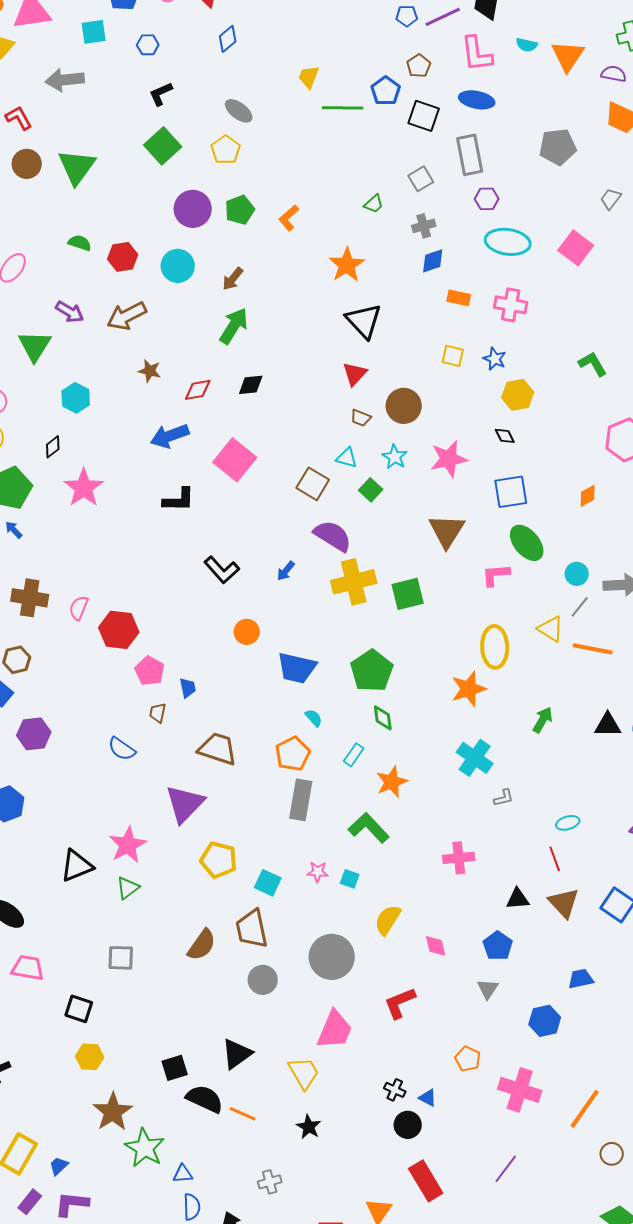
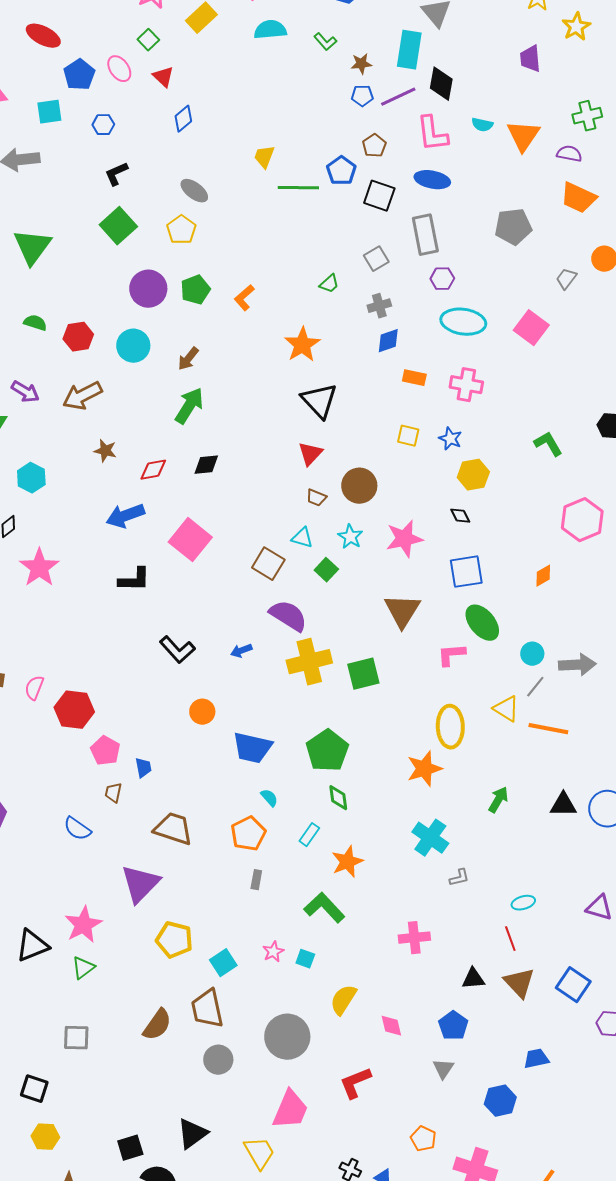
blue arrow: (286, 571) -> (241, 651), turned 30
gray rectangle: (301, 800) -> (256, 880), size x0.5
pink star: (318, 872) -> (273, 952), turned -30
cyan square: (268, 883) -> (223, 963), turned 32

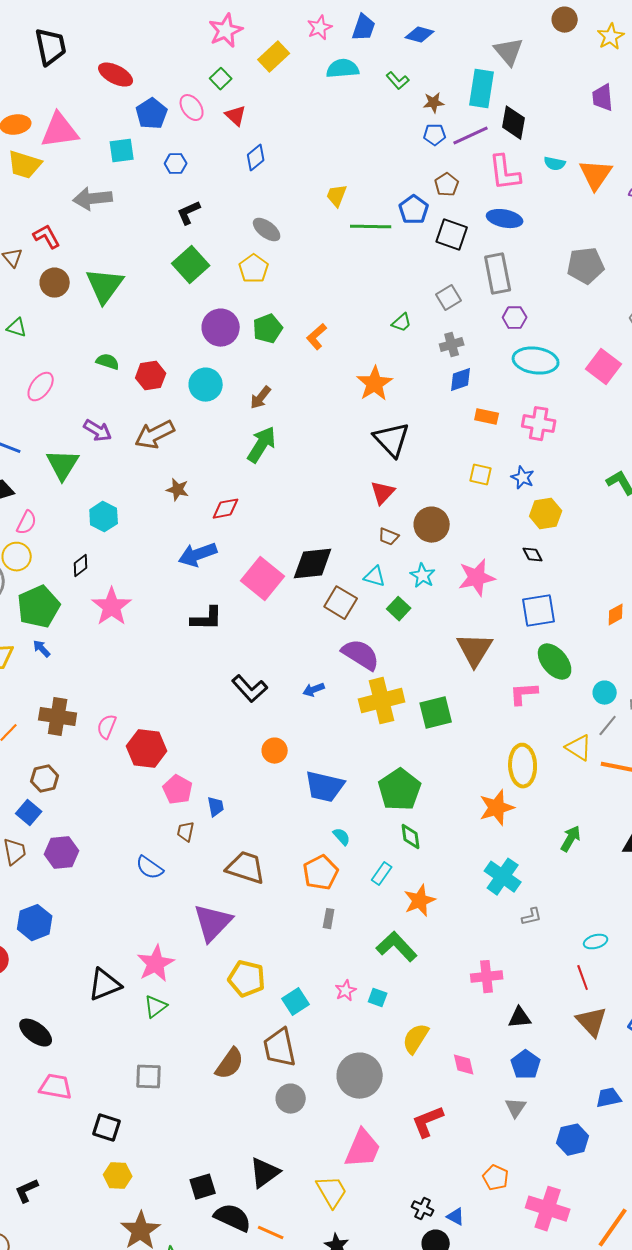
black diamond: (206, 465) -> (313, 564), moved, size x1.6
black triangle: (473, 979) -> (520, 1018), moved

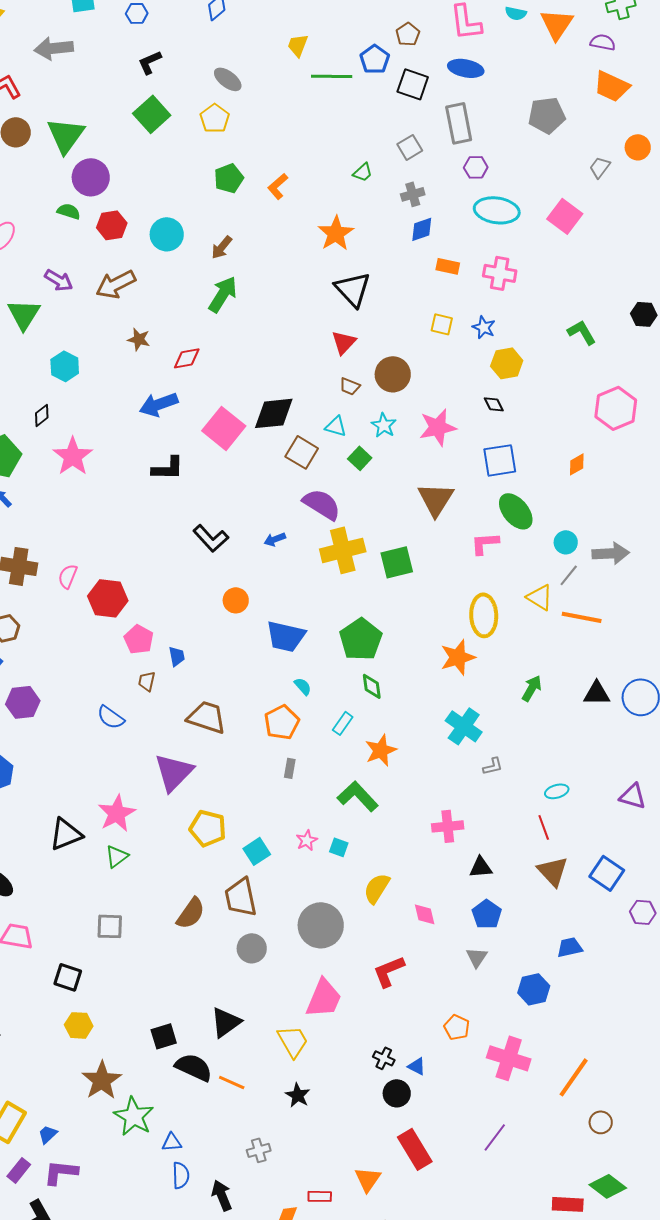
purple circle: (221, 328) -> (91, 177), moved

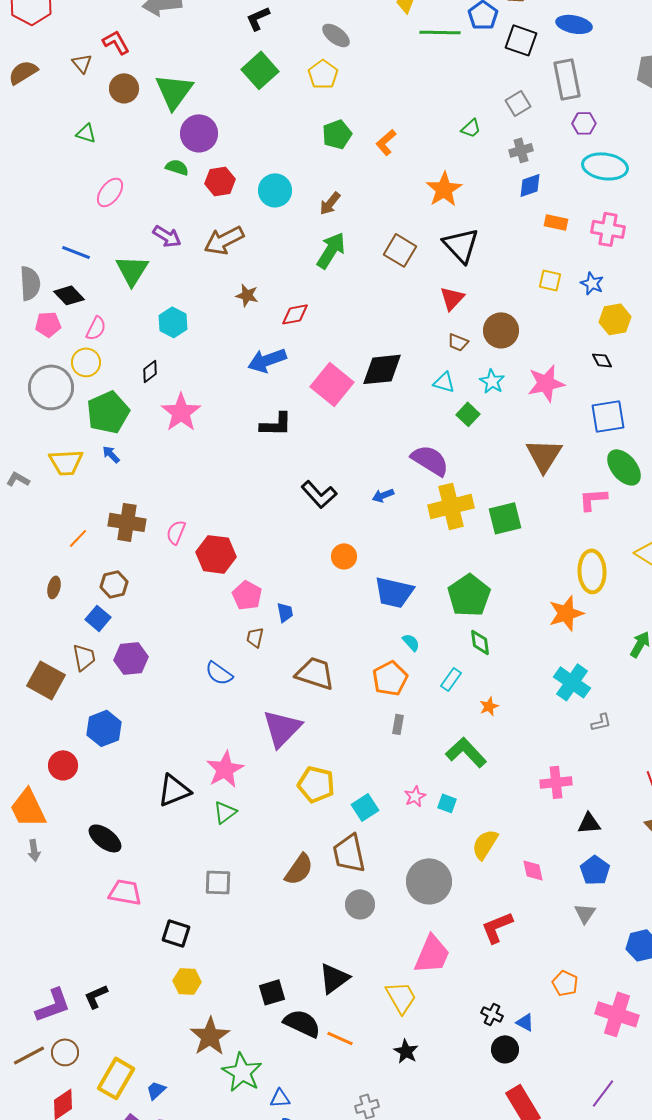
brown square: (302, 452) -> (400, 250), moved
orange star: (381, 750) -> (489, 706), size x0.6

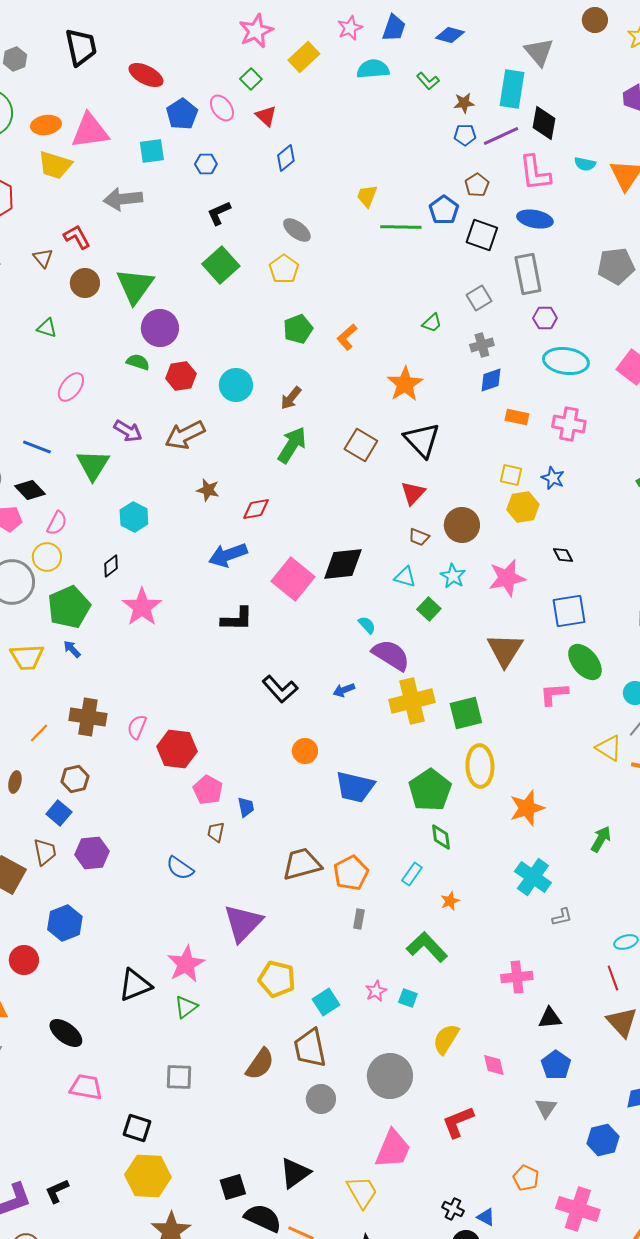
yellow hexagon: (615, 319) -> (523, 507), moved
yellow ellipse: (592, 571) -> (480, 766), moved
cyan semicircle: (411, 642) -> (367, 625), moved
brown trapezoid: (315, 673) -> (302, 864), moved, turned -33
yellow hexagon: (187, 981) -> (148, 1176), size x1.6

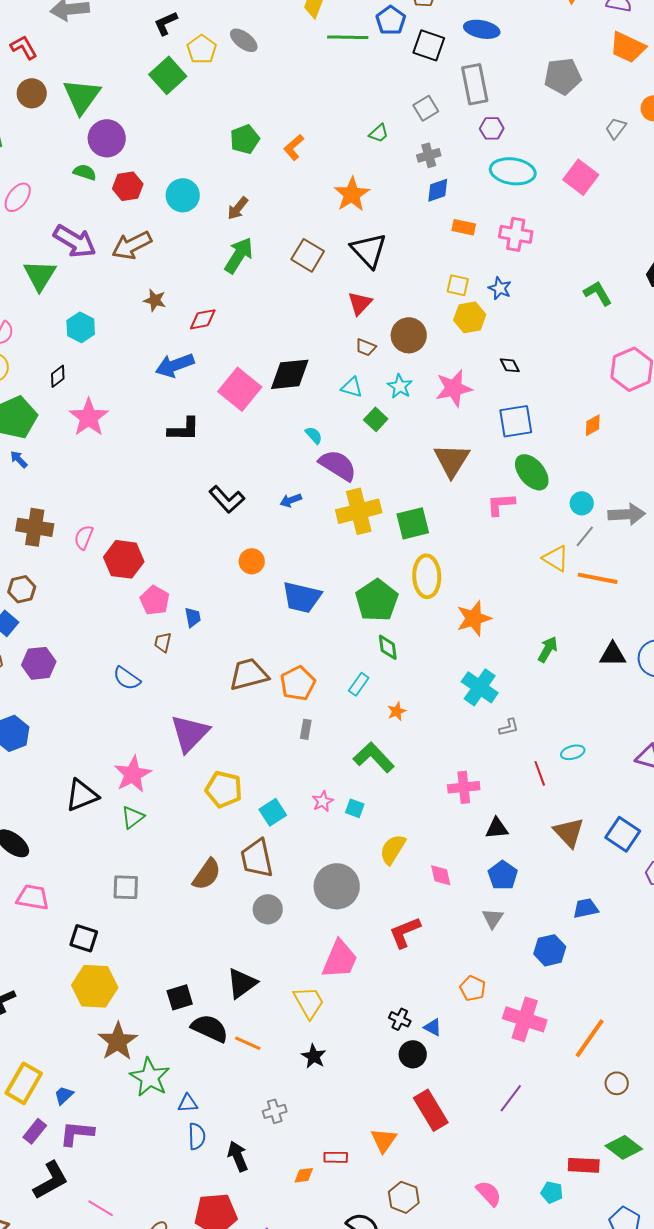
yellow pentagon: (284, 269) -> (202, 49), moved
purple arrow: (128, 431) -> (75, 241), size x1.5
red line: (613, 978) -> (540, 773), moved

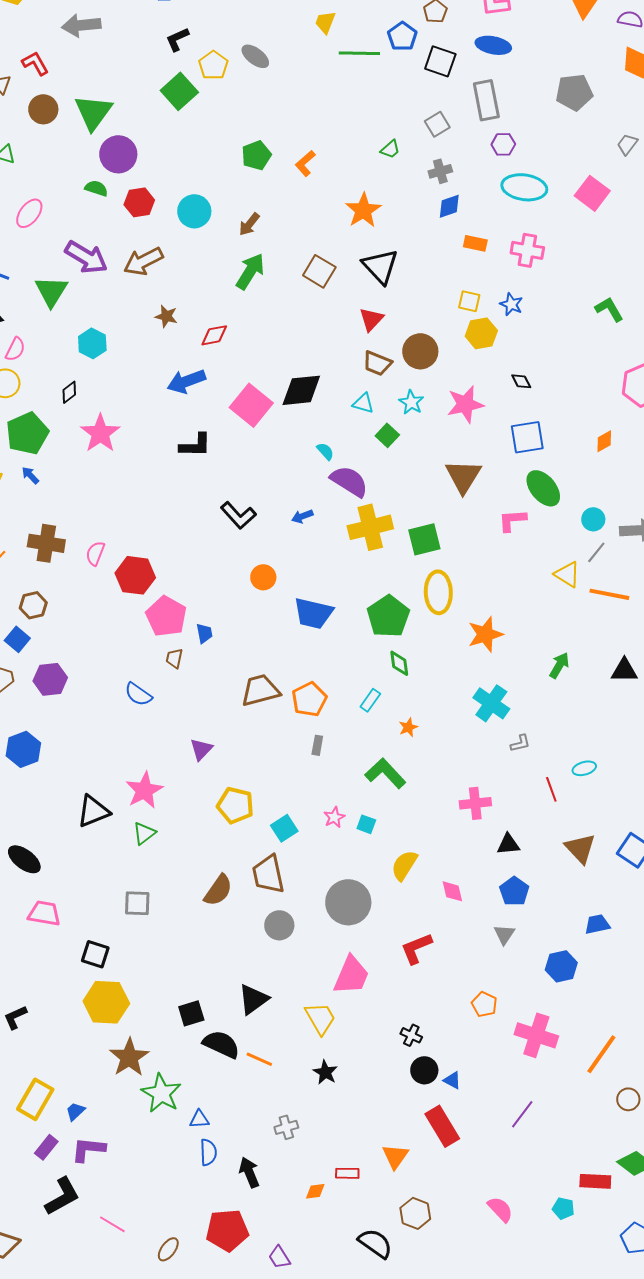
brown trapezoid: (366, 347) -> (377, 363), size x1.4
pink pentagon: (155, 600) -> (166, 616), size x1.4
purple triangle: (190, 733) -> (201, 749), size x0.6
blue triangle: (433, 1027) -> (452, 1080), moved

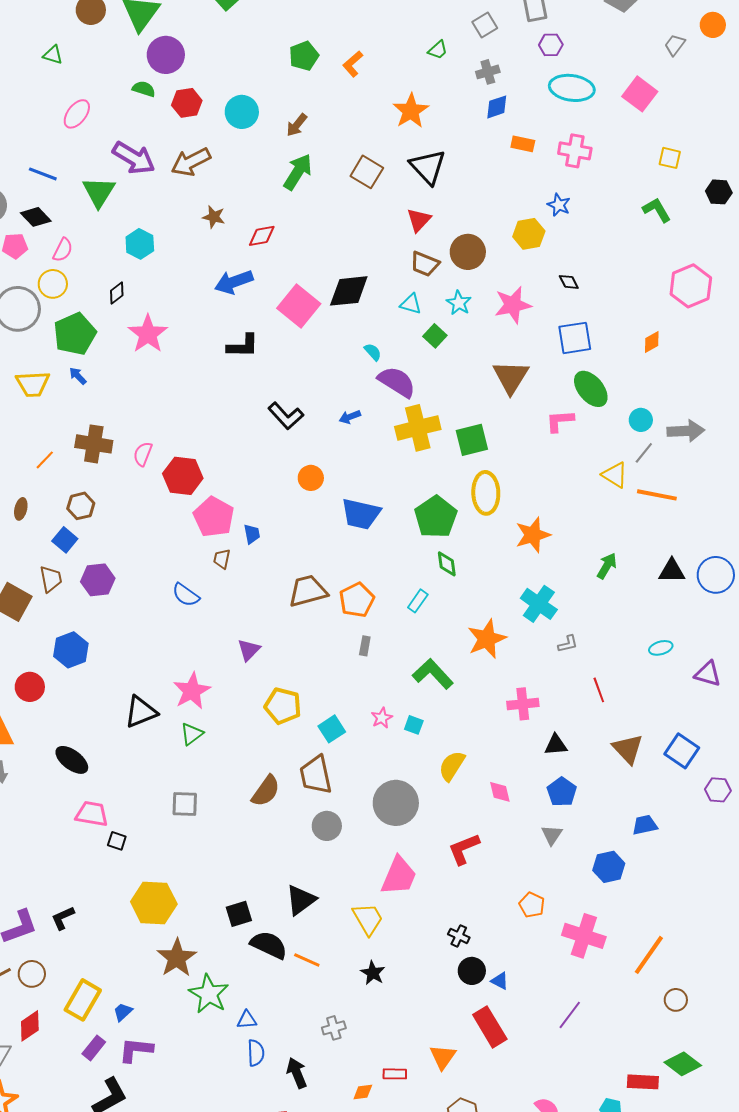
yellow square: (469, 301) -> (670, 158), moved
orange star: (408, 727) -> (487, 639), moved, size x2.0
cyan ellipse: (584, 768) -> (661, 648), moved
black square: (95, 954) -> (117, 841), moved, size x0.7

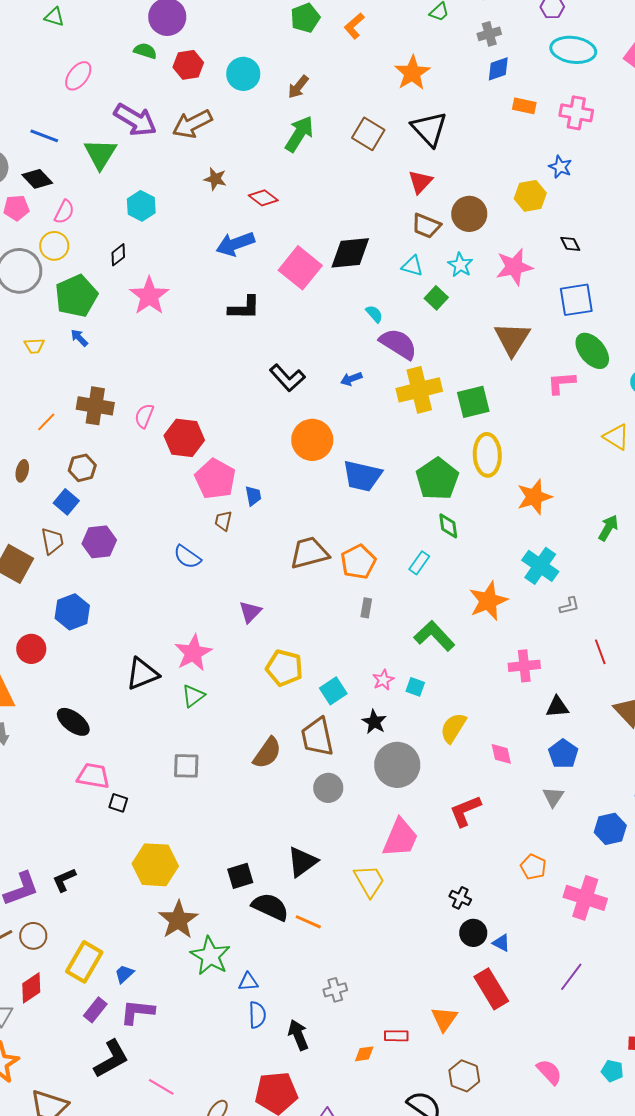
red diamond: (262, 236) -> (263, 198), turned 48
yellow trapezoid: (33, 384) -> (34, 346), size x0.6
orange circle: (311, 478) -> (312, 440), size x1.6
black star: (373, 973) -> (374, 722), moved

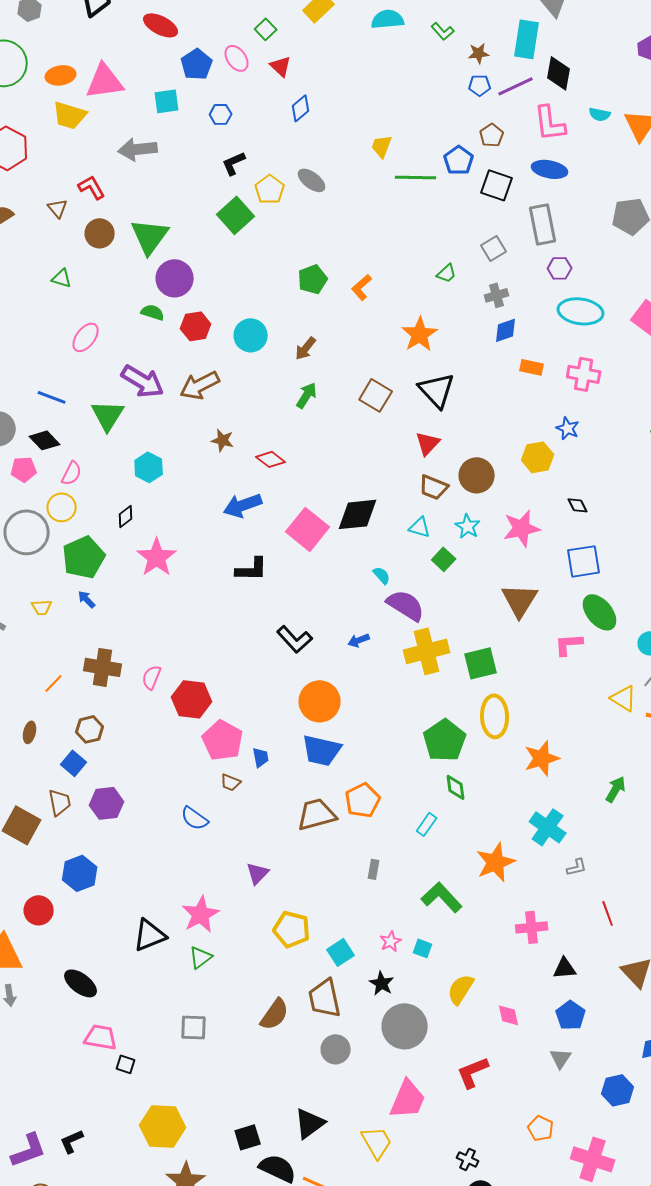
green arrow: (299, 134) -> (307, 395), size x0.7
blue trapezoid: (362, 476) -> (322, 750), moved
brown trapezoid: (223, 521) -> (231, 782), turned -80
orange pentagon: (358, 562) -> (363, 800), moved

